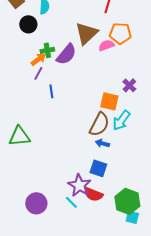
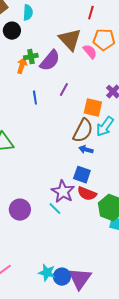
brown triangle: (86, 33) -> (70, 40), turned -30
pink semicircle: (106, 45) -> (90, 52), turned 70
orange arrow: (38, 59) -> (22, 66), turned -35
purple line: (38, 73) -> (64, 90), moved
red semicircle: (93, 194) -> (87, 194), moved

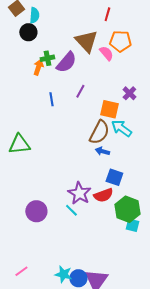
cyan semicircle: (28, 13) -> (34, 15), moved
cyan arrow: (105, 127) -> (121, 128), turned 90
blue square: (82, 175) -> (114, 177), moved
red semicircle: (87, 194) -> (103, 195), turned -42

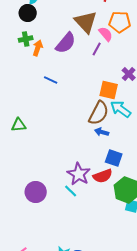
green cross: (47, 58) -> (26, 39), moved
purple line: (80, 91) -> (97, 49), moved
blue line: (51, 99) -> (51, 80), turned -56
green triangle: (19, 144) -> (19, 125), size x0.7

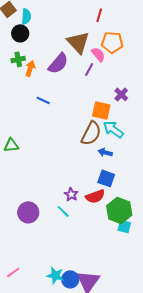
blue arrow: (102, 132) -> (105, 152), moved
purple star: (79, 174) -> (71, 194), size x0.6

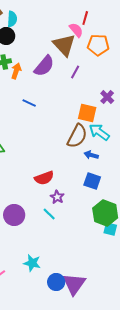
pink semicircle: (98, 54) -> (76, 30), moved
red semicircle: (95, 196) -> (44, 178), moved
cyan star: (55, 275) -> (32, 263), moved

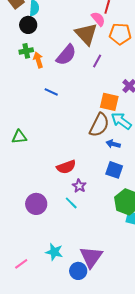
orange arrow: (16, 71) -> (38, 60), turned -35
purple triangle: (74, 284) -> (91, 257), moved

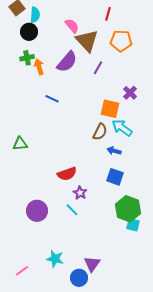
pink semicircle: (98, 19) -> (72, 26), moved
brown semicircle: (99, 125) -> (100, 132), size x0.7
purple triangle: (91, 257) -> (92, 264), size x0.7

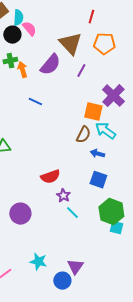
pink semicircle: (72, 26) -> (29, 29), moved
purple cross: (130, 93) -> (113, 96), size x1.6
cyan line: (72, 210) -> (72, 213), moved

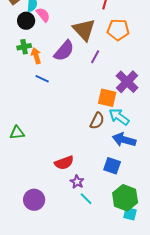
blue line: (35, 102) -> (42, 79), moved
blue arrow: (97, 154) -> (124, 140), moved, size x1.6

